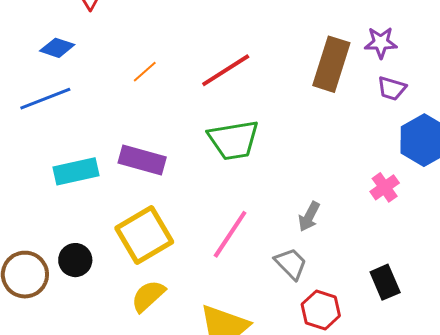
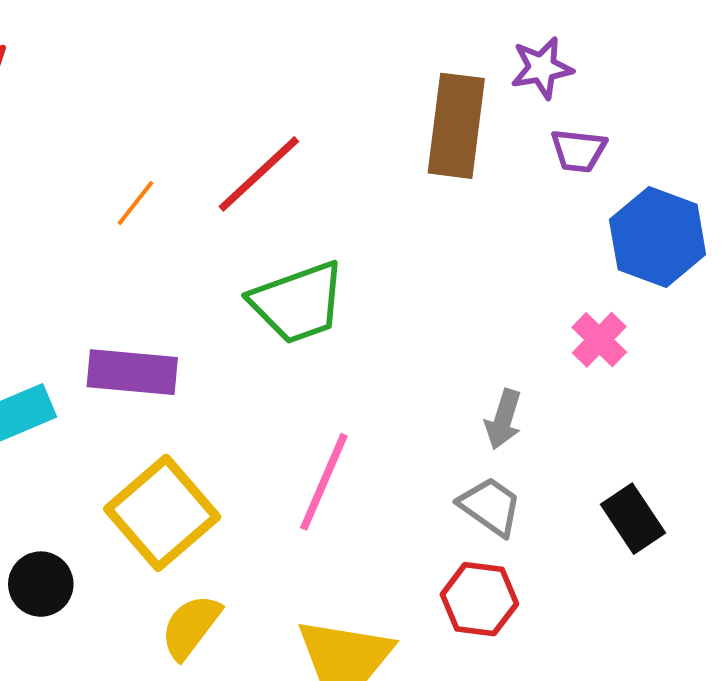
orange line: (145, 72) -> (135, 203), moved
gray arrow: (309, 217) -> (503, 419), moved
gray trapezoid: (291, 264) -> (490, 506), moved
red hexagon: (321, 310) -> (479, 599), moved

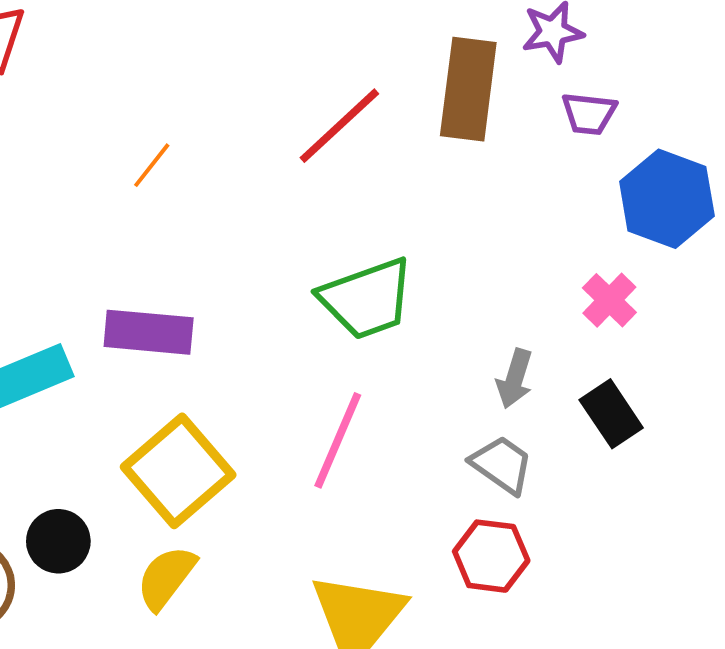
red line: (259, 174) -> (339, 126), moved
green trapezoid: (298, 303) -> (367, 299), moved
black rectangle: (633, 519) -> (611, 414), moved
yellow semicircle: (191, 627) -> (166, 578), moved

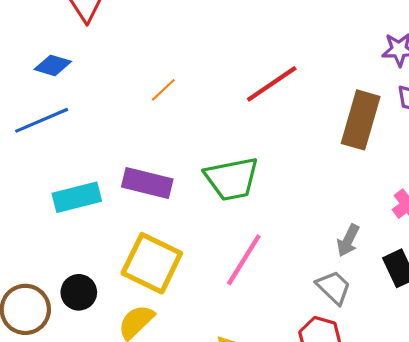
brown rectangle: (468, 89) -> (361, 120), moved
green trapezoid: (367, 299) -> (232, 179), moved
yellow square: (178, 471) -> (152, 263), turned -32

